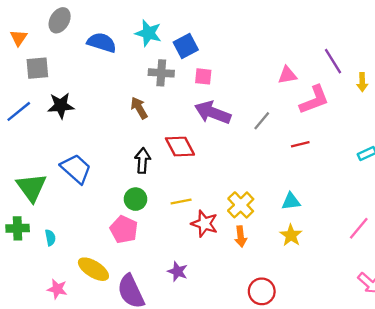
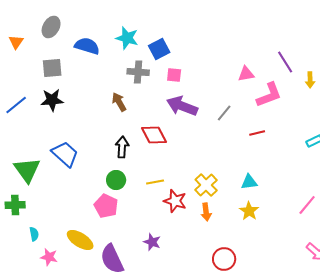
gray square: (37, 68) -> (52, 68), moved
cyan semicircle: (50, 238) -> (34, 234), moved

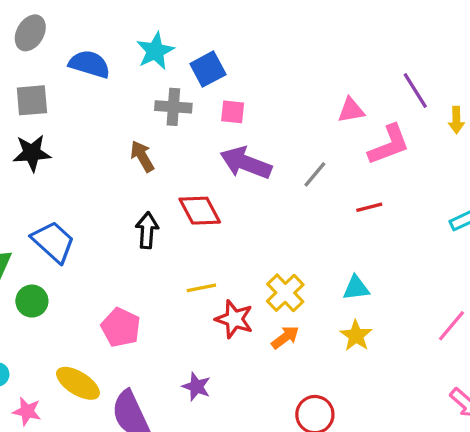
cyan star: (127, 38) -> (155, 51), turned 30
green circle: (116, 180) -> (32, 301), moved
orange arrow: (206, 212) -> (285, 337), turned -120

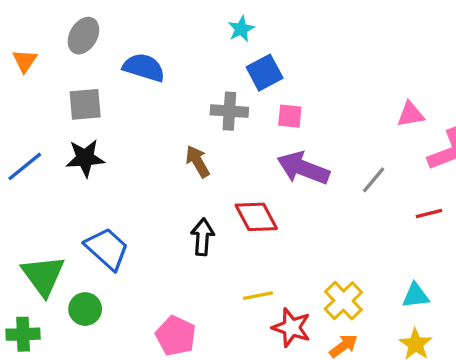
cyan star: (155, 51) -> (241, 29), moved, size x0.7

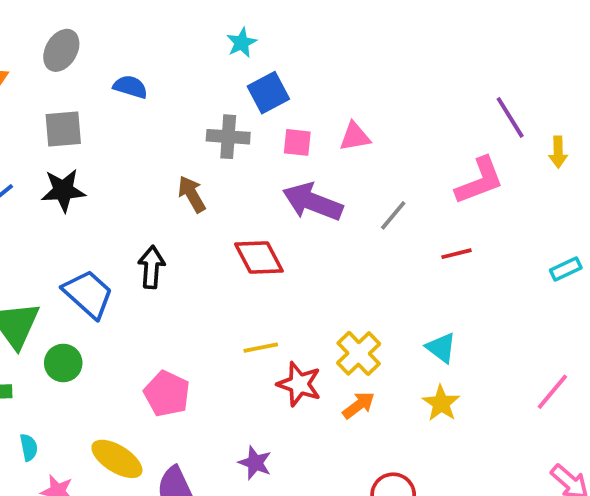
blue semicircle: (144, 67) -> (130, 87), size x0.7
pink triangle: (411, 114) -> (355, 137), moved
black arrow: (203, 237) -> (151, 267), moved
cyan triangle: (416, 296) -> (441, 348), turned 44

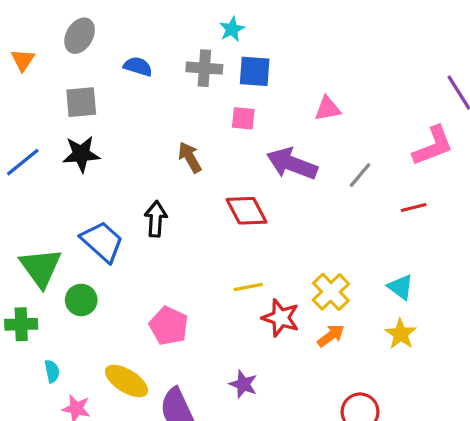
blue square: (268, 93) -> (255, 71), turned 32
gray cross: (228, 137) -> (204, 68), moved
pink square: (297, 142) -> (243, 118), moved

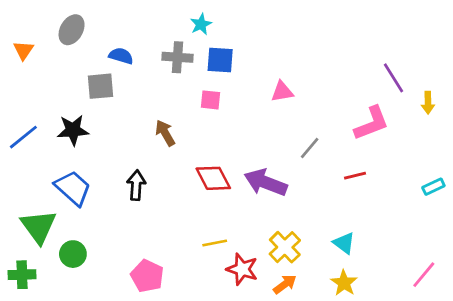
gray square: (81, 102) -> (100, 86), moved
purple arrow: (292, 164) -> (266, 182), moved
blue trapezoid: (102, 242) -> (73, 188), moved

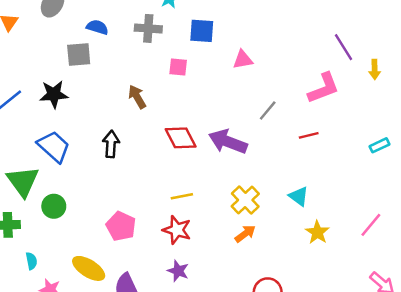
blue square: (220, 60) -> (202, 31), moved
red star: (242, 269) -> (177, 230), moved
yellow star: (344, 283) -> (317, 232), moved

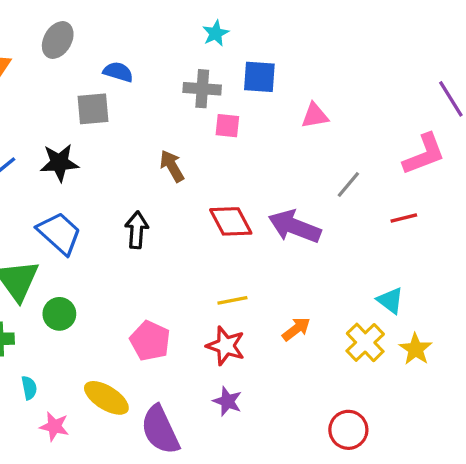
gray cross: (148, 28) -> (202, 89), moved
yellow cross: (245, 200) -> (365, 342), moved
orange arrow: (245, 234) -> (296, 329), moved

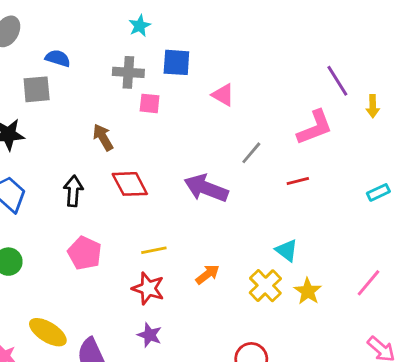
pink triangle: (315, 116) -> (223, 95), turned 40
red diamond: (231, 221) -> (130, 184), moved
pink pentagon: (150, 341) -> (85, 253), moved

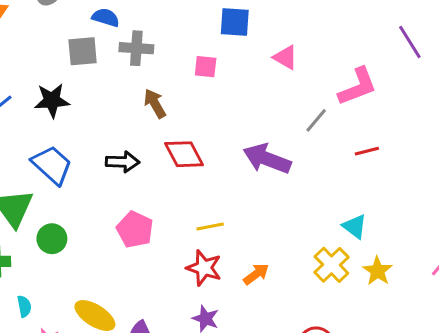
gray cross: (128, 72) -> (136, 48), moved
pink L-shape: (315, 127) -> (358, 87), moved
black arrow: (73, 191) -> (123, 162), turned 88
orange arrow: (207, 274) -> (256, 274), moved

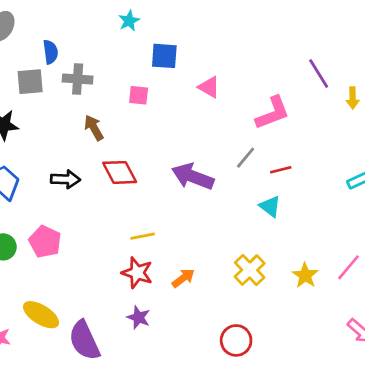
blue semicircle: (106, 17) -> (50, 52), turned 65
gray line: (316, 120) -> (246, 158), moved
cyan triangle: (355, 226) -> (270, 206), moved
pink pentagon: (135, 229) -> (45, 242), moved
yellow star: (378, 271) -> (305, 275), moved

